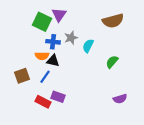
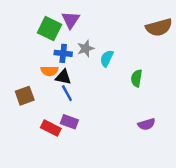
brown semicircle: (113, 21) -> (159, 27), moved
green semicircle: (112, 62) -> (137, 78), turned -32
blue line: (45, 77) -> (67, 93), moved, turned -64

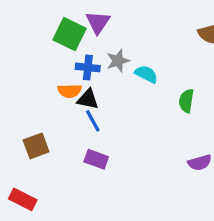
cyan semicircle: (107, 58) -> (146, 74), turned 91
brown square: (25, 96) -> (36, 146), moved
red rectangle: (51, 128) -> (23, 199), moved

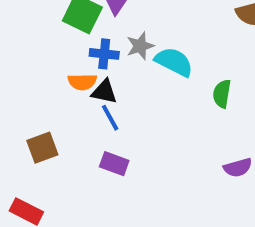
cyan semicircle: (146, 74) -> (174, 62), size x1.4

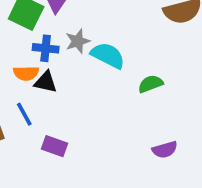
green semicircle: (222, 94) -> (151, 84), turned 60
blue line: (110, 118) -> (24, 114), moved

